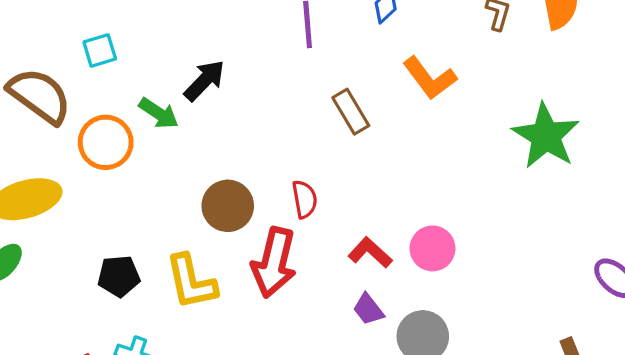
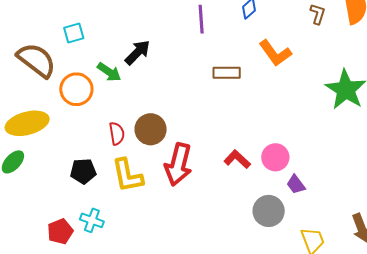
brown rectangle: (351, 112) -> (227, 73), turned -60
red semicircle: (305, 199) -> (117, 134), moved
purple trapezoid: (368, 309) -> (296, 184), moved

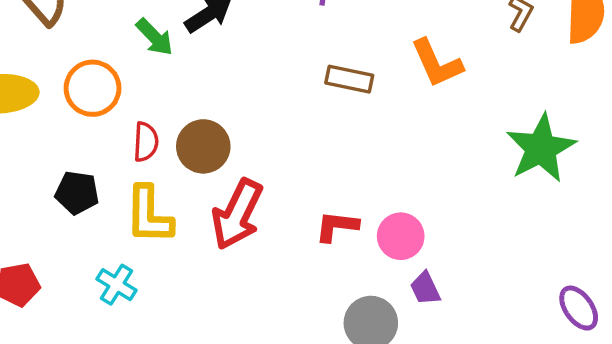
orange circle: (76, 89) -> (93, 88), moved
red L-shape: (237, 159) -> (337, 226), turned -48
cyan cross: (92, 220) -> (117, 285), moved

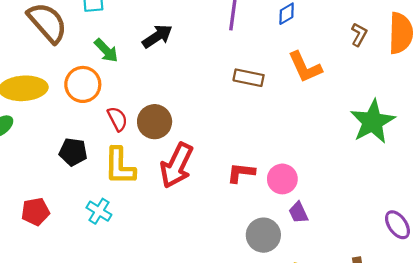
green arrow: (155, 37) -> (106, 50), moved
red semicircle: (146, 142) -> (117, 119), turned -30

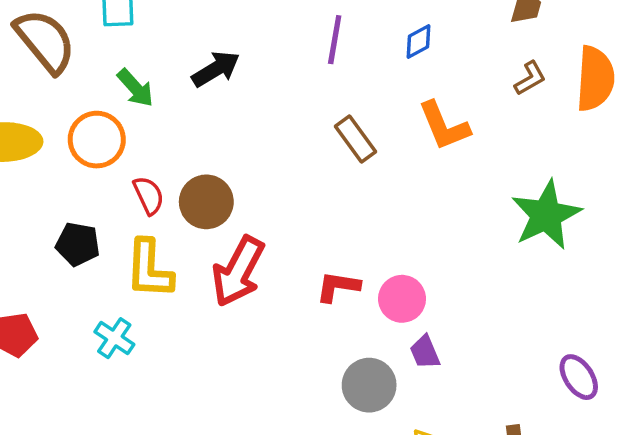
brown L-shape: (359, 35) -> (530, 78), turned 30
brown rectangle: (249, 78) -> (355, 139), turned 40

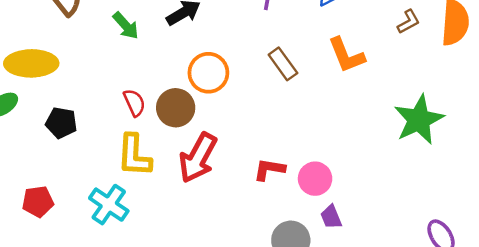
orange circle: (97, 140) -> (208, 73), moved
black pentagon: (78, 244) -> (61, 123), moved
cyan cross: (114, 338) -> (109, 205), size x1.4

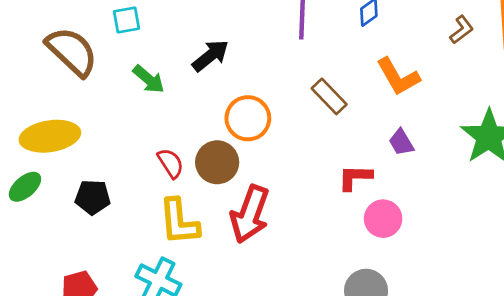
red L-shape: (269, 169) -> (355, 177), moved
purple trapezoid: (331, 217) -> (401, 142), moved

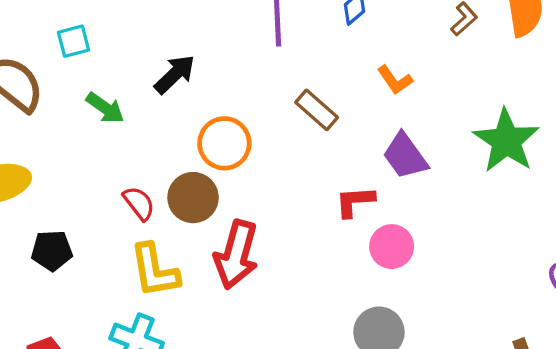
orange L-shape: (398, 77) -> (395, 80), size x0.7
purple trapezoid: (401, 142) -> (405, 156), size x1.5

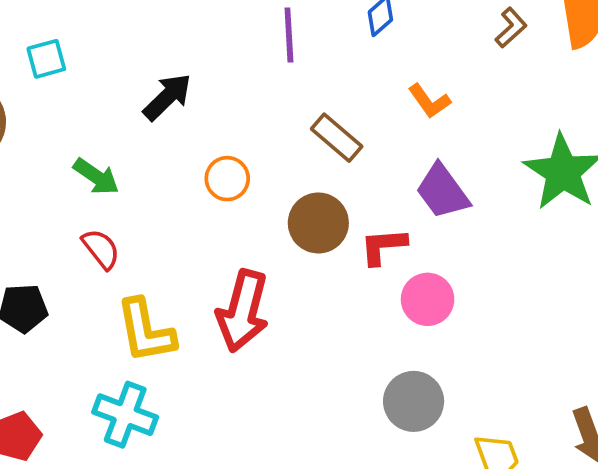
green arrow: (105, 108) -> (96, 177), moved
orange circle: (224, 143) -> (227, 179), size x0.7
brown circle: (193, 198) -> (318, 223), moved
red semicircle: (139, 203) -> (101, 249), moved

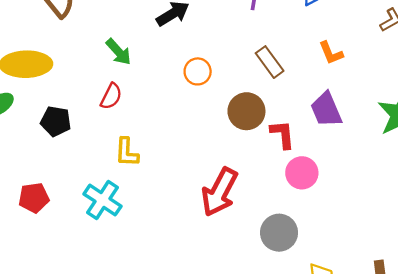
red L-shape: (383, 246) -> (283, 134), turned 76
red semicircle: (101, 249) -> (111, 96), turned 52
red arrow: (243, 311) -> (219, 192), moved
yellow L-shape: (146, 331) -> (127, 152), size x0.7

